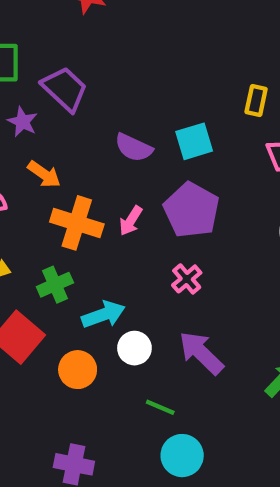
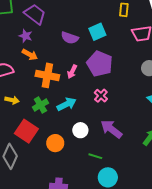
purple star: (22, 122) -> (26, 36), moved
cyan arrow: (103, 315) -> (66, 104), moved

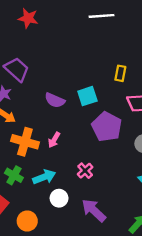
purple pentagon: (100, 64) -> (107, 127), moved
green cross: (40, 105) -> (14, 175), turned -35
white circle: (80, 130) -> (59, 198), moved

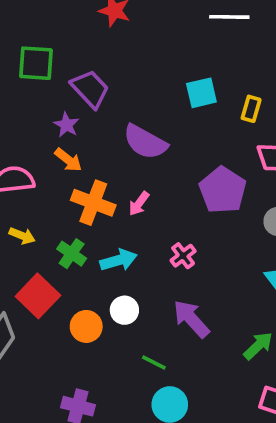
cyan square: (87, 96) -> (201, 93), moved
purple semicircle: (55, 100) -> (145, 142), size x1.4
white circle: (59, 198) -> (124, 310), moved

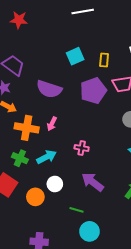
purple pentagon: (223, 190) -> (93, 91), moved, turned 30
pink cross: (183, 256) -> (82, 148), turned -32

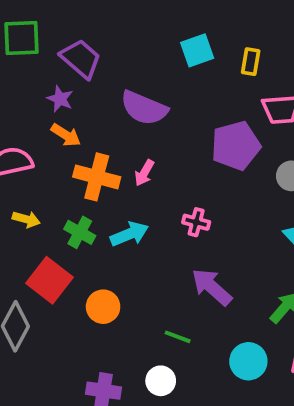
purple pentagon: (93, 91) -> (236, 146), moved
white circle: (55, 184) -> (161, 381), moved
cyan circle: (89, 231) -> (248, 361), moved

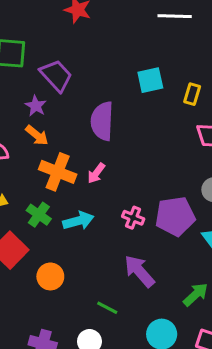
purple semicircle: (144, 108) -> (102, 121), turned 63
purple pentagon: (236, 146) -> (175, 216), moved

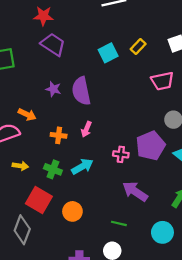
purple trapezoid: (56, 76) -> (53, 44), moved
yellow rectangle: (192, 94) -> (138, 47), moved, turned 42
purple star: (36, 106) -> (53, 89), moved
orange arrow: (37, 135) -> (27, 114), moved
orange cross: (58, 172) -> (59, 135), size x0.6

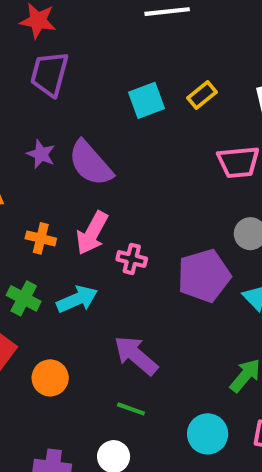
purple trapezoid: (53, 44) -> (49, 74), turned -115
purple semicircle: (81, 91) -> (90, 163), turned -36
pink arrow: (86, 129) -> (92, 233), size x1.5
pink cross: (121, 154) -> (132, 259), moved
purple arrow: (135, 191) -> (136, 355), moved

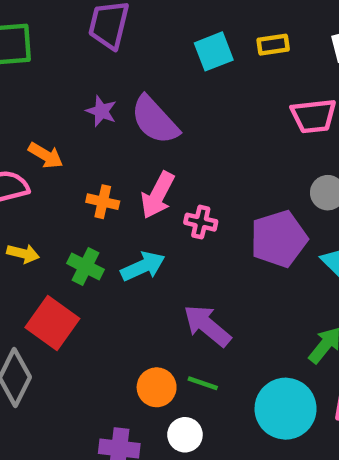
yellow rectangle: (202, 95) -> (273, 45), turned 32
orange circle: (50, 378) -> (157, 387), moved
cyan circle: (208, 434) -> (286, 409), size x1.4

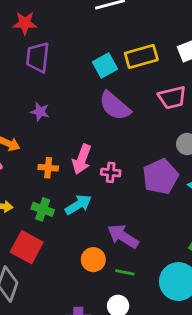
yellow rectangle: (273, 45) -> (141, 56), size x1.6
purple semicircle: (155, 120) -> (115, 106), moved
orange circle: (157, 387) -> (93, 260), moved

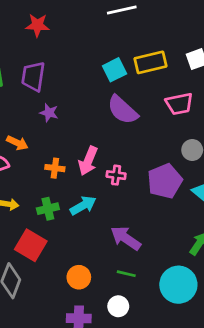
purple trapezoid: (38, 57) -> (33, 76), moved
green cross: (43, 209) -> (48, 209), turned -35
orange circle: (93, 260) -> (79, 277), moved

